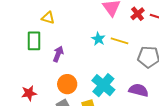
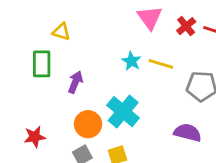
cyan cross: (103, 85) -> (123, 112), moved

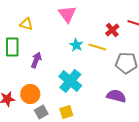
pink triangle: (150, 18) -> (67, 14), moved
red cross: (186, 26) -> (112, 30), moved
orange circle: (88, 124) -> (30, 94), moved

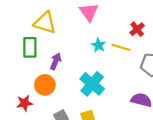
yellow triangle: (26, 24) -> (45, 23), size x1.6
orange circle: (30, 94) -> (45, 85), moved

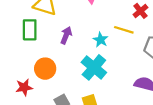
cyan star: (99, 45) -> (101, 40), moved
purple arrow: (56, 61) -> (66, 35), moved

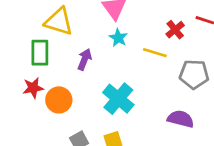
cyan star: (101, 40) -> (118, 38), moved
red star: (24, 87) -> (33, 88), moved

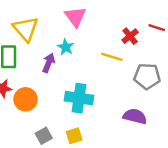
yellow triangle: (59, 22) -> (26, 29), turned 32
cyan star: (118, 38) -> (66, 47), moved
cyan cross: (118, 99) -> (79, 98), turned -32

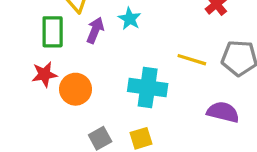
yellow line: (112, 57) -> (192, 60), moved
purple arrow: (49, 63) -> (95, 30), moved

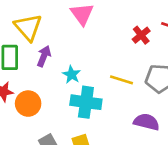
cyan star: (130, 19) -> (72, 75), moved

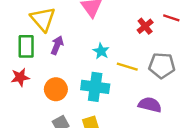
cyan star: (72, 75) -> (101, 51), moved
orange circle: (28, 104) -> (56, 89), moved

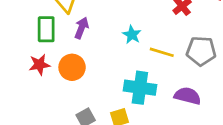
cyan cross: (95, 87) -> (140, 88), moved
orange circle: (56, 89) -> (72, 67), moved

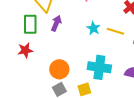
yellow line: (162, 52) -> (115, 31), moved
orange circle: (72, 67) -> (59, 69), moved

